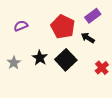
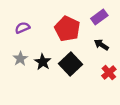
black arrow: (88, 38) -> (101, 45), moved
gray star: (14, 63) -> (20, 59), moved

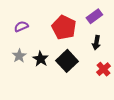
black arrow: (101, 45) -> (96, 43), turned -112

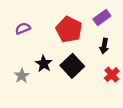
gray star: (19, 56) -> (22, 76), moved

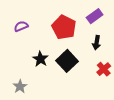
gray star: (22, 76) -> (20, 86), moved

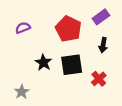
black square: (67, 61) -> (72, 65), turned 35
red cross: (104, 69) -> (99, 79), moved

